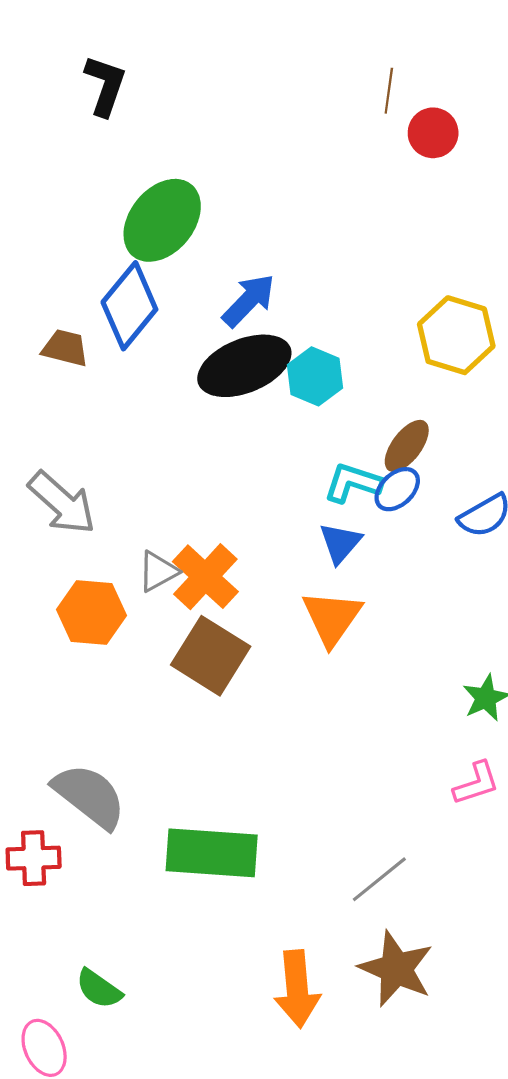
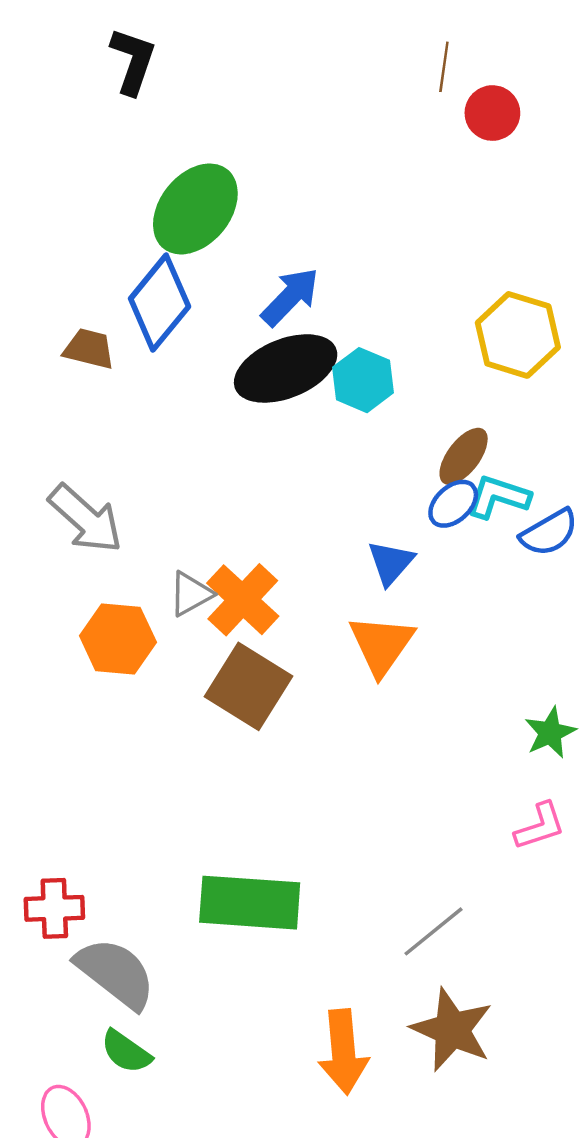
cyan L-shape: (353, 483) -> (498, 497), moved
gray semicircle: (89, 796) -> (116, 973), moved

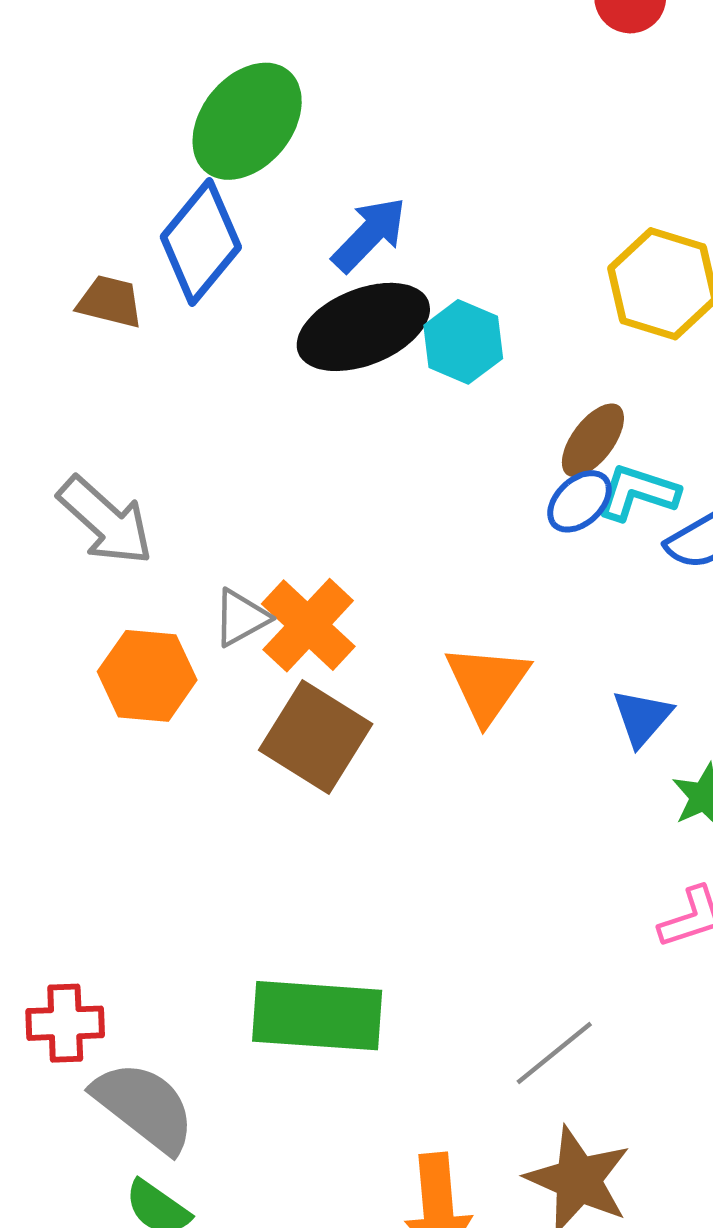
blue triangle: (391, 563) -> (642, 718), moved

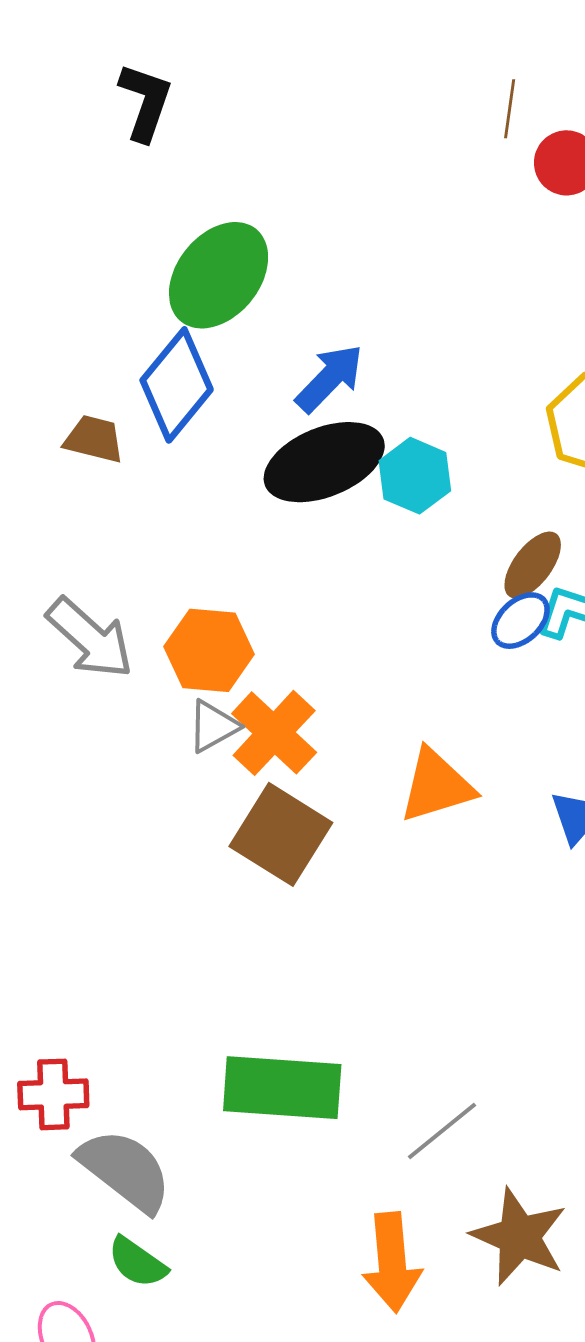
orange hexagon: (147, 676) -> (209, 650), moved
orange triangle: (487, 683) -> (437, 786), turned 38
gray line: (554, 1053) -> (442, 1131), moved

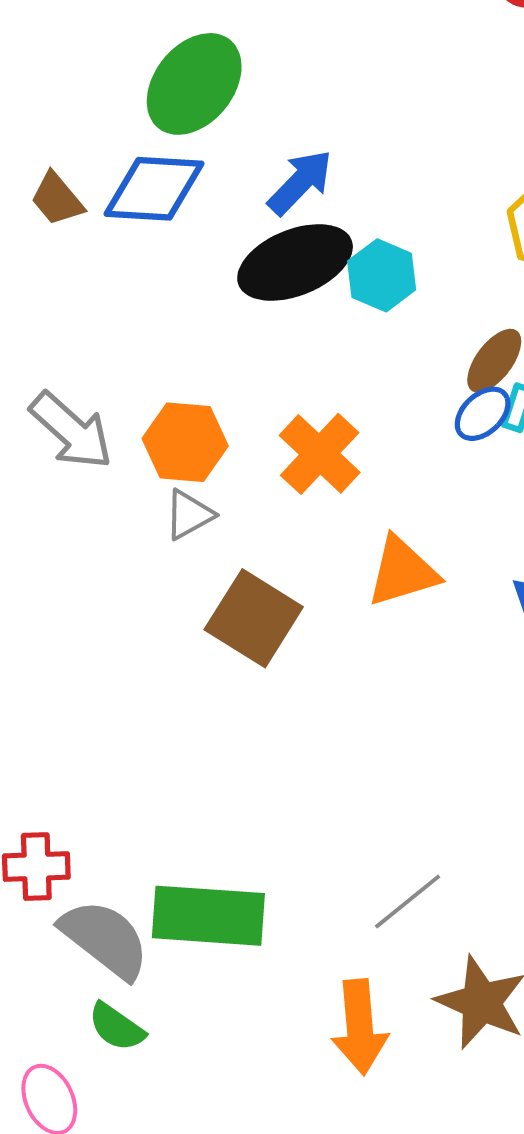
blue diamond: (177, 385) -> (154, 189), turned 54
brown trapezoid: (94, 439) -> (57, 199), moved, turned -144
orange cross: (274, 733) -> (320, 454), moved
green rectangle: (282, 1088) -> (208, 916), moved

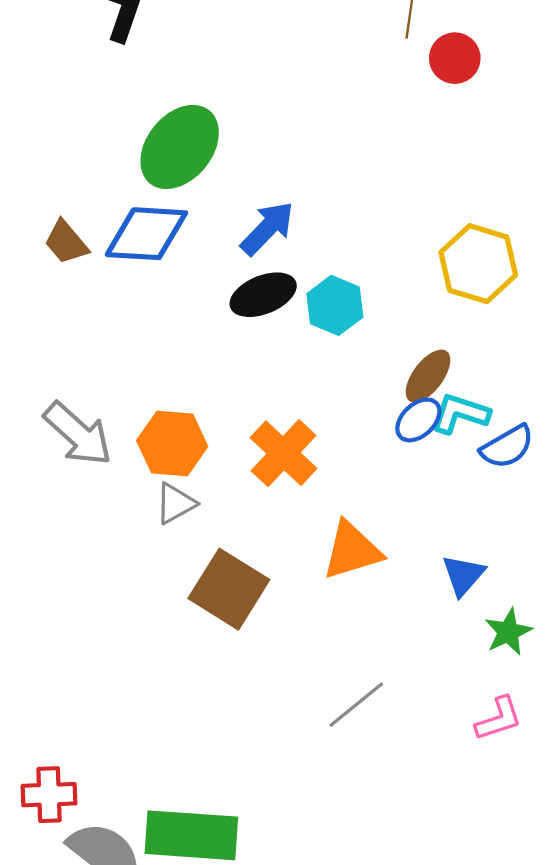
black ellipse: (295, 262) -> (263, 295), size x0.7
gray line: (408, 901) -> (356, 705), moved

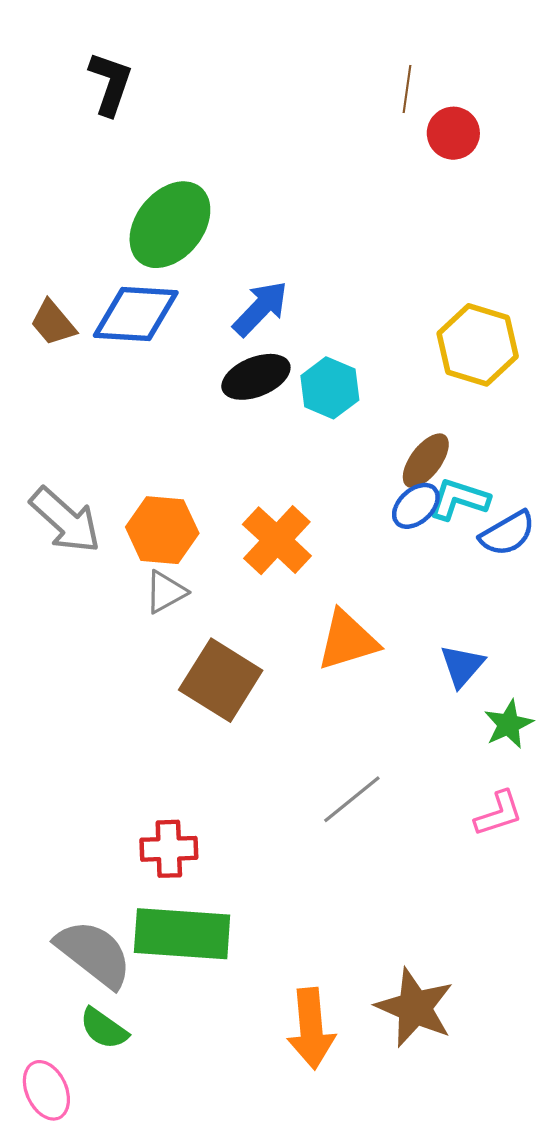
red cross: (49, 795) -> (169, 849), moved

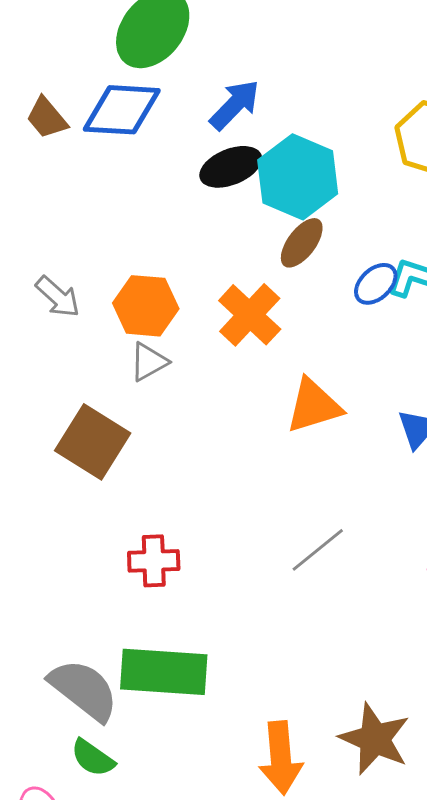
cyan hexagon: (330, 388) -> (298, 177), size x1.5
brown ellipse: (426, 461) -> (302, 243), moved
gray arrow: (65, 520) -> (58, 297), size x0.7
brown square: (221, 680) -> (93, 442), moved
red cross: (169, 849) -> (154, 561), moved

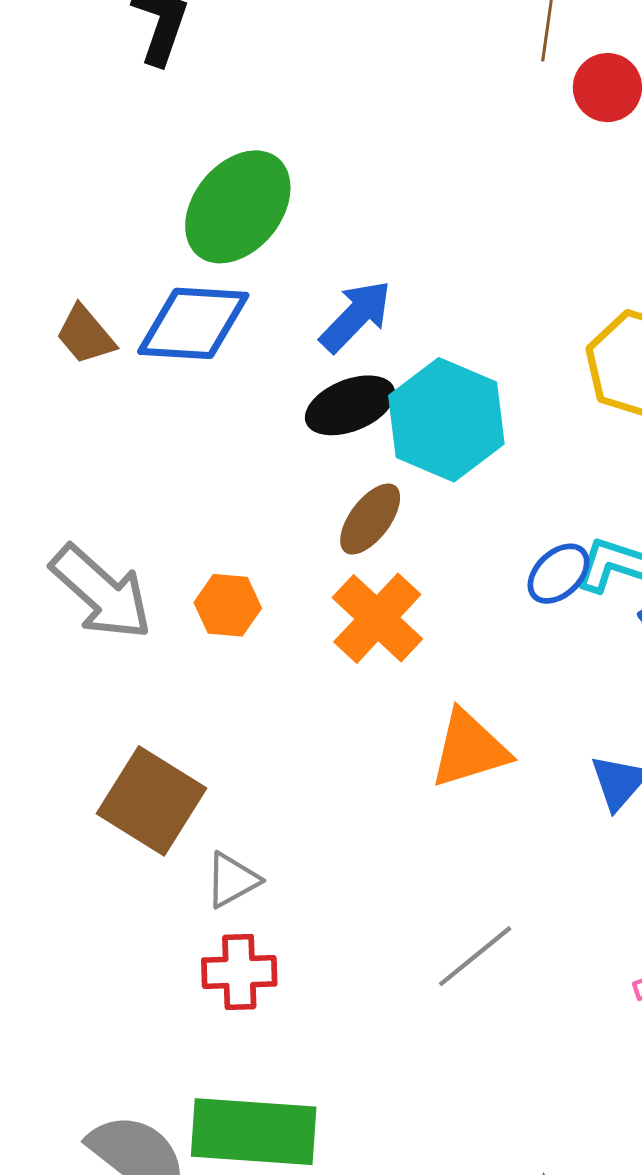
brown ellipse: (302, 243) -> (370, 519), moved
gray arrow: (58, 297) -> (101, 592), size x1.6
orange hexagon: (146, 306) -> (228, 605), size x0.7
gray triangle: (149, 362) -> (232, 880), moved

